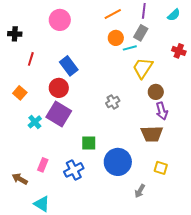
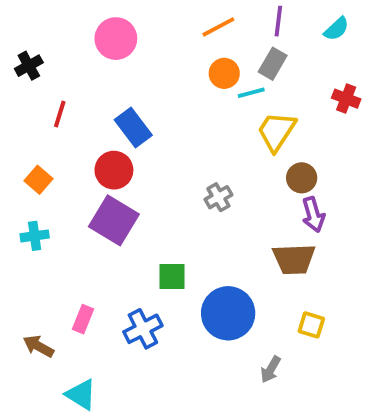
black cross: (15, 34) -> (29, 66), turned -32
cyan cross: (35, 122) -> (35, 236), moved, turned 32

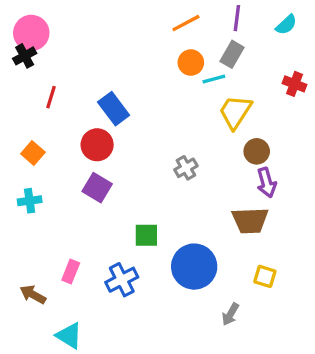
pink circle: (116, 39) -> (31, 33), moved
purple square: (114, 220) -> (97, 188), size x0.7

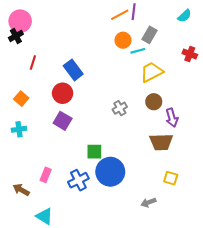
purple line: (237, 18) -> (134, 12), moved
yellow trapezoid: (235, 112) -> (152, 72), turned 30
brown circle: (257, 151) -> (154, 102), moved
blue circle: (194, 267) -> (110, 172), moved
gray arrow: (230, 314) -> (148, 202), turned 40

